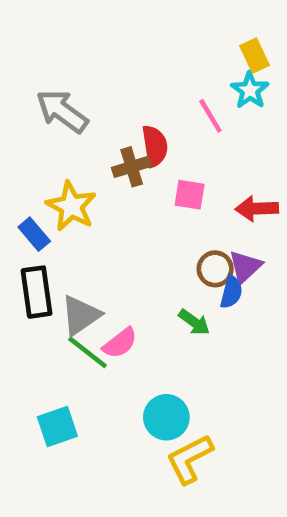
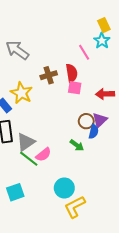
red semicircle: (155, 146) -> (72, 73), moved

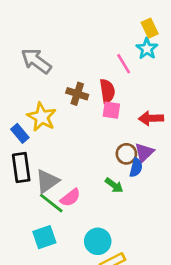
brown cross: (49, 75) -> (77, 94), turned 35
cyan square: (15, 192) -> (44, 237), moved

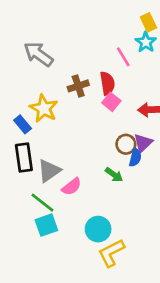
brown cross: (77, 94) -> (78, 86), turned -36
pink square: (111, 110) -> (111, 102), turned 30
green line: (51, 203) -> (42, 203), moved

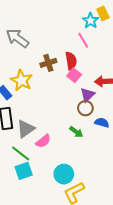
cyan star: (146, 42) -> (91, 21), moved
purple triangle: (143, 143) -> (87, 95), moved
blue semicircle: (135, 157) -> (102, 123), moved, turned -88

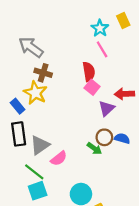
cyan star: (91, 21) -> (100, 28), moved
brown cross: (48, 63) -> (43, 73), moved, turned 35
brown circle: (85, 108) -> (104, 137), moved

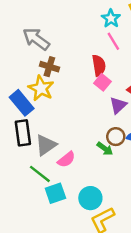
blue rectangle: (18, 106) -> (22, 103), size x1.5
cyan square: (38, 191) -> (55, 193), moved

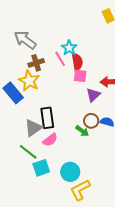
cyan star: (111, 18) -> (69, 48), moved
pink line: (113, 41) -> (60, 59), moved
brown cross: (49, 67) -> (36, 63), turned -35
pink square: (102, 82) -> (80, 76), turned -32
black rectangle: (23, 133) -> (47, 118), moved

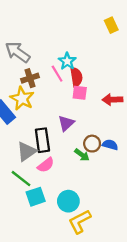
purple triangle: (93, 95) -> (66, 123), moved

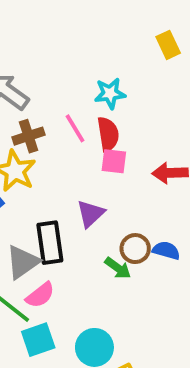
cyan star: (67, 61) -> (110, 93), moved, turned 30
pink semicircle: (46, 165) -> (40, 295), moved

